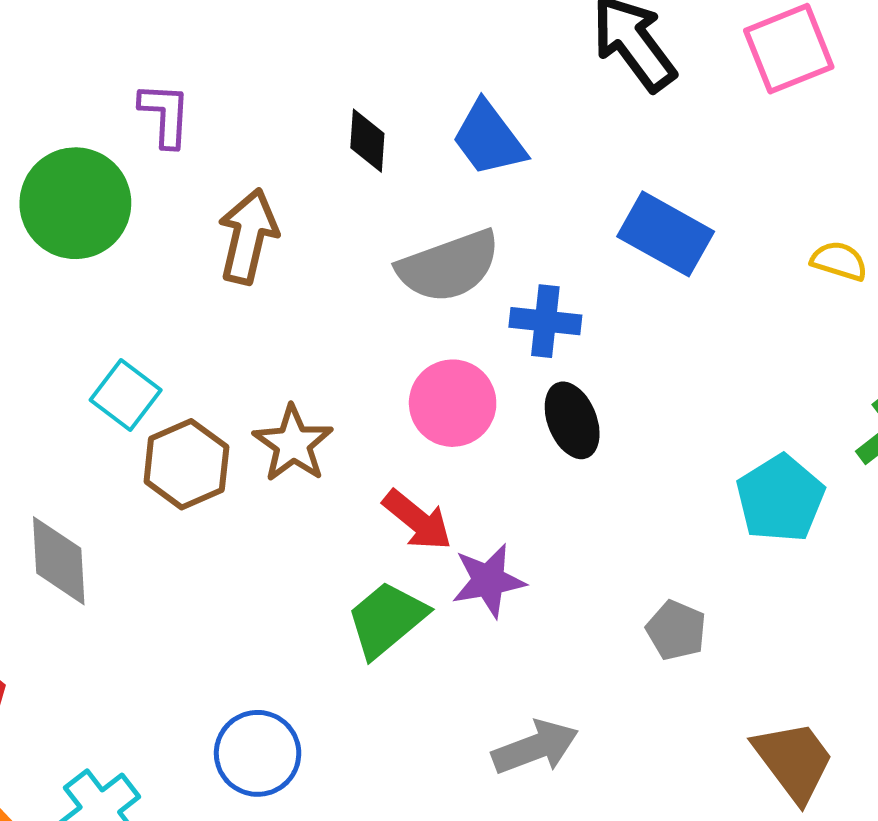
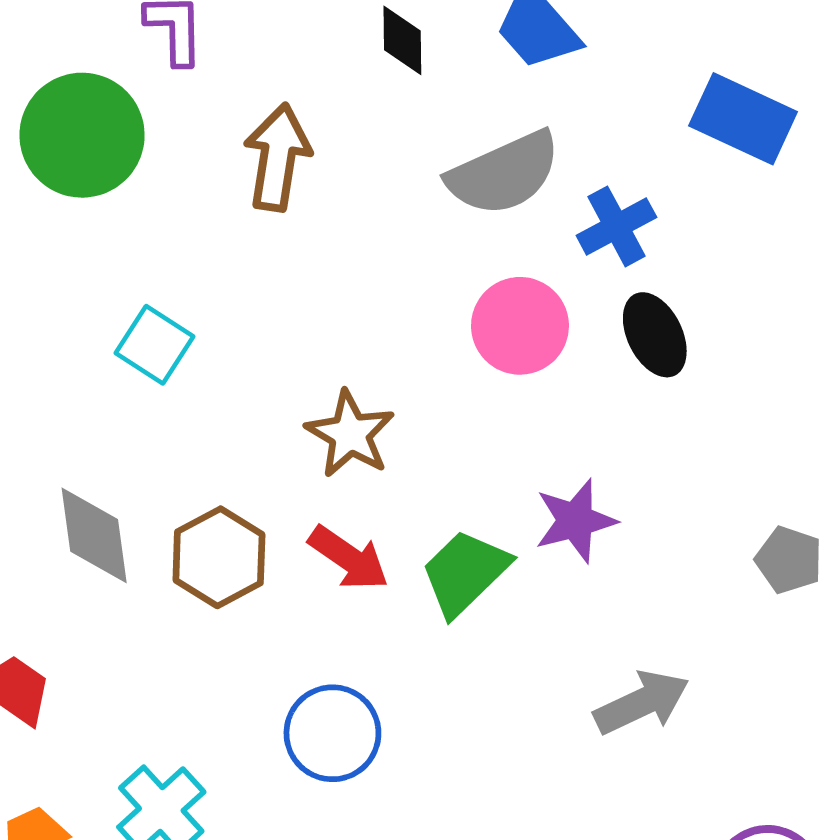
blue cross: (545, 321) -> (616, 226), turned -30
brown star: (293, 444) -> (350, 434), moved
brown hexagon: (186, 464) -> (219, 557), moved
red arrow: (417, 520) -> (349, 558), moved

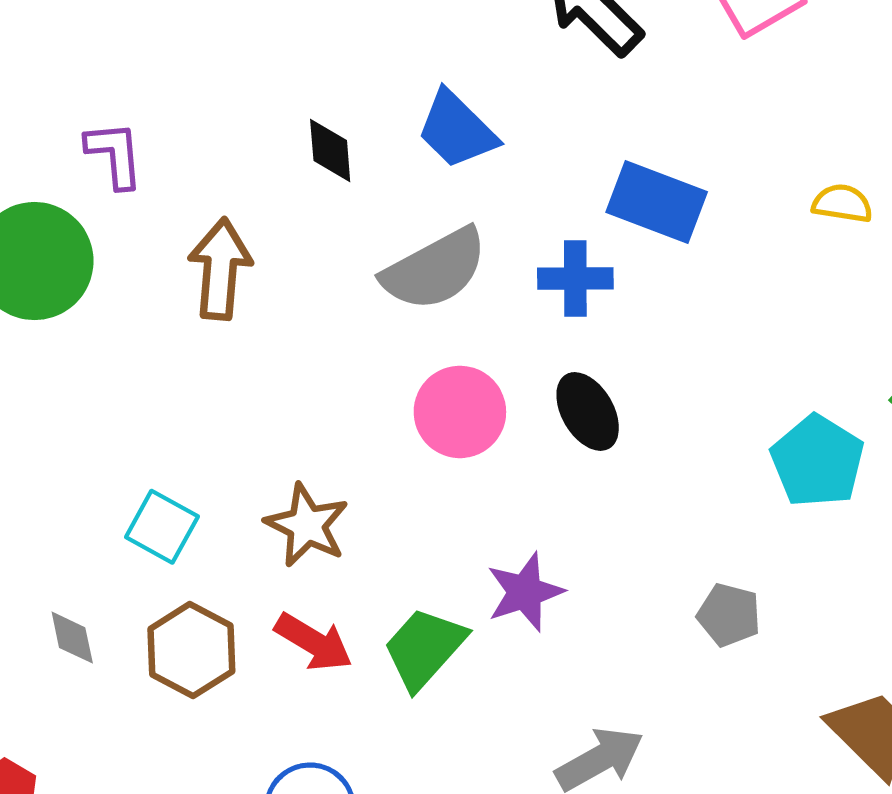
blue cross: (616, 226) -> (575, 278), moved, turned 32
cyan square: (155, 345) -> (162, 527), moved
gray diamond: (94, 535) -> (72, 638), size x0.6

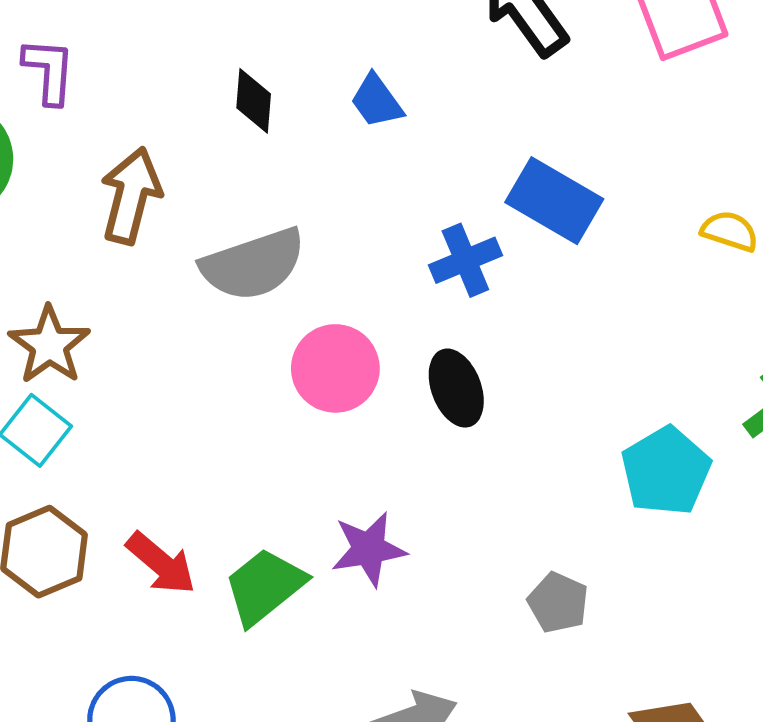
blue trapezoid: (457, 130) -> (377, 101), size x0.7
gray semicircle: (435, 269) -> (253, 264), moved
blue cross: (575, 278) -> (465, 260), turned -32
brown star: (307, 525) -> (49, 345), moved

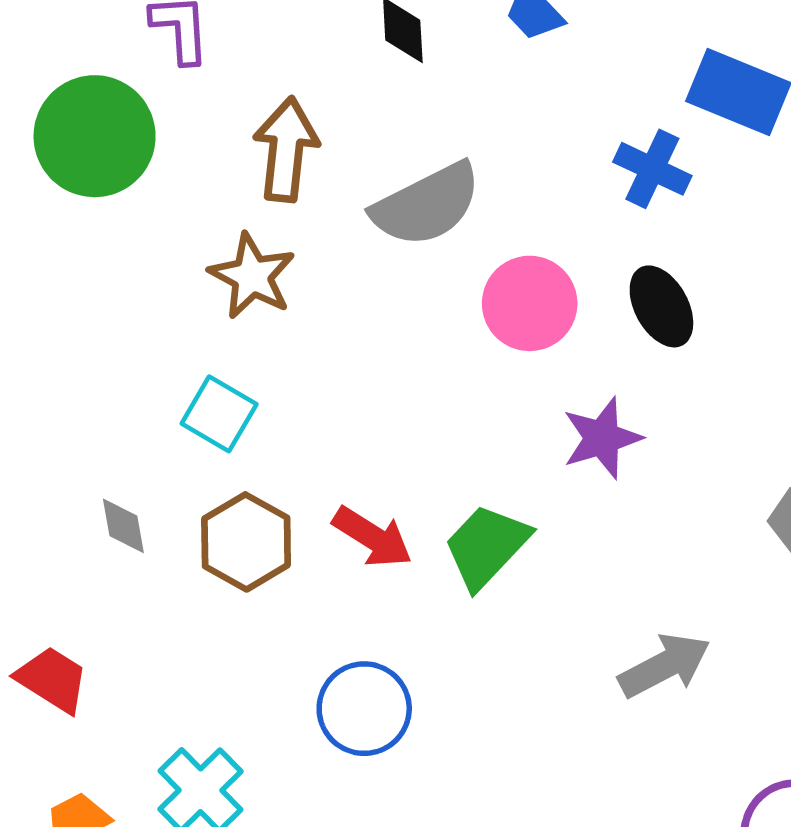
blue cross: (465, 260) -> (652, 169), turned -34
brown star: (49, 345) -> (252, 276), moved
purple star: (369, 549) -> (602, 438), moved

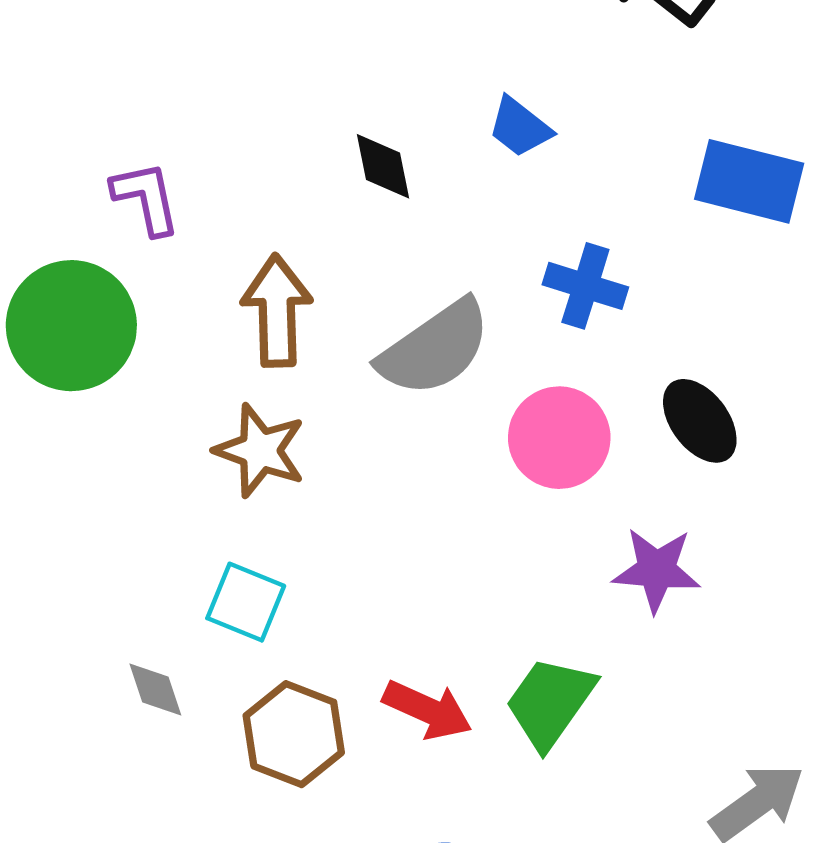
blue cross: (652, 169) -> (585, 286), moved
purple star: (602, 438) -> (656, 570), turned 30
gray diamond: (123, 526) -> (155, 689), moved

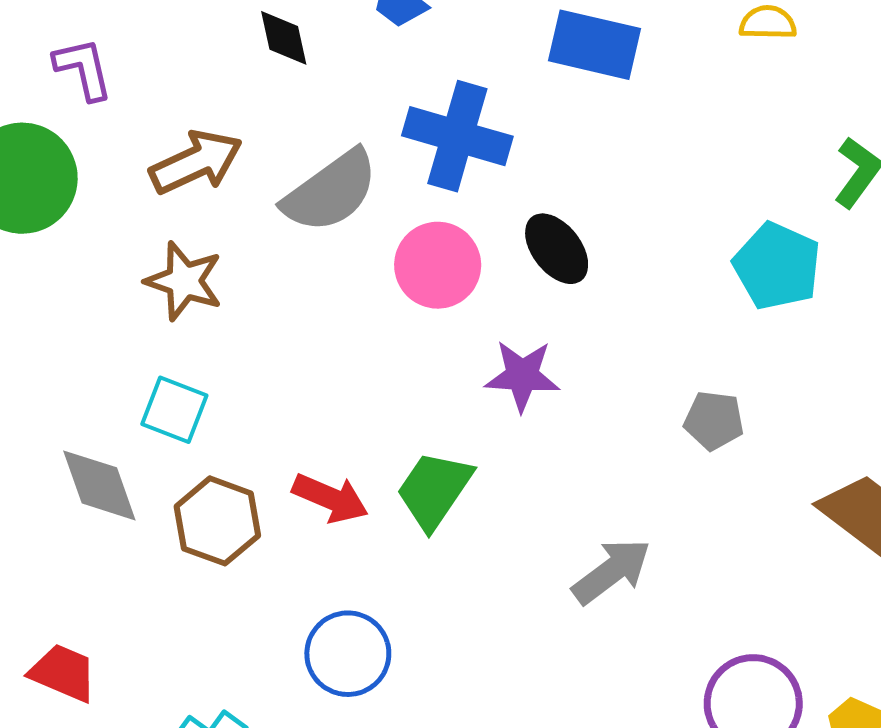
blue cross: (585, 286) -> (457, 136), size x1.5
brown arrow: (277, 311) -> (196, 162), turned 68
gray diamond: (155, 689) -> (99, 485), size x1.6

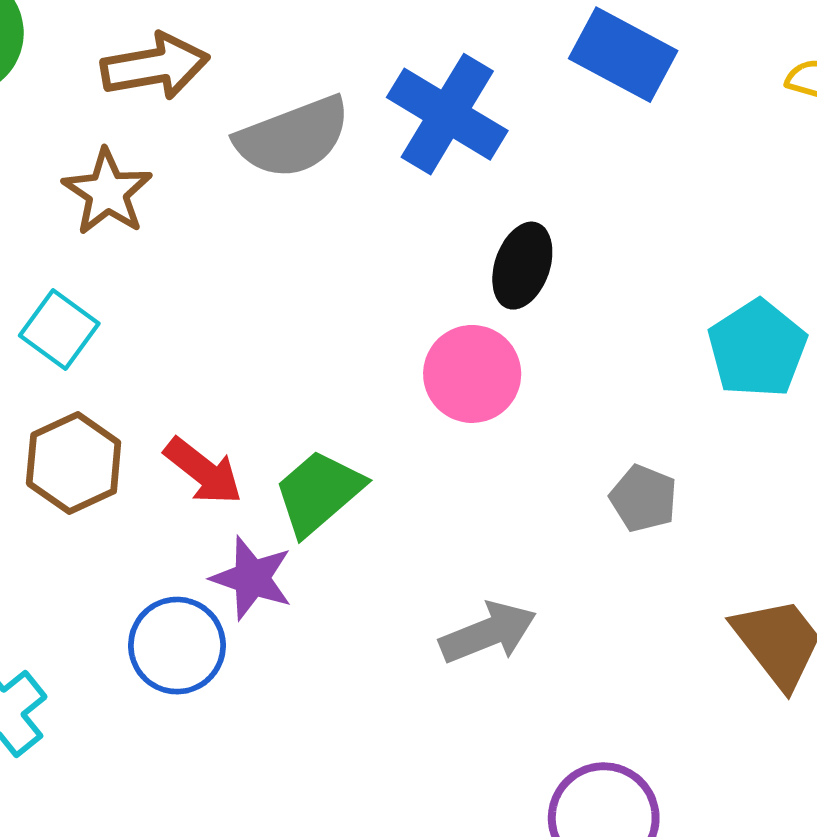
black ellipse: (557, 249) -> (522, 266), turned 42
pink circle: (438, 265) -> (472, 374), moved
purple star: (522, 376) -> (252, 578), moved

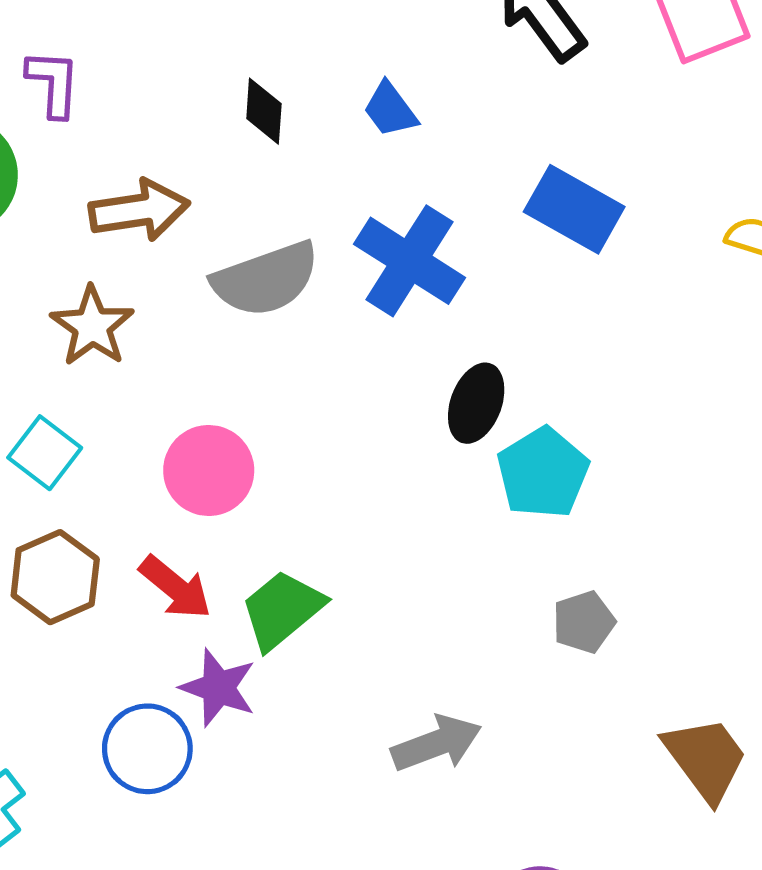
cyan pentagon: (757, 349) -> (543, 473), moved
pink circle: (472, 374) -> (209, 470), moved
gray pentagon: (643, 498) -> (584, 622), turned 30

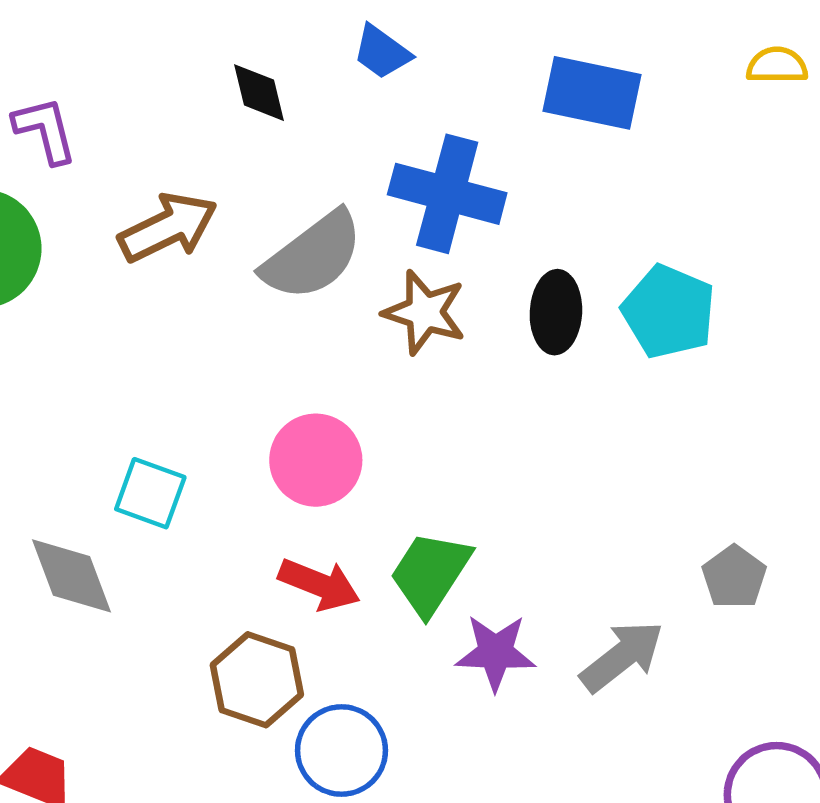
brown star: (92, 326) -> (425, 312), moved
cyan pentagon: (543, 473) -> (669, 312), moved
brown hexagon: (55, 577) -> (257, 680), moved
gray pentagon: (584, 622) -> (734, 577), moved
purple star: (218, 688) -> (495, 652), moved

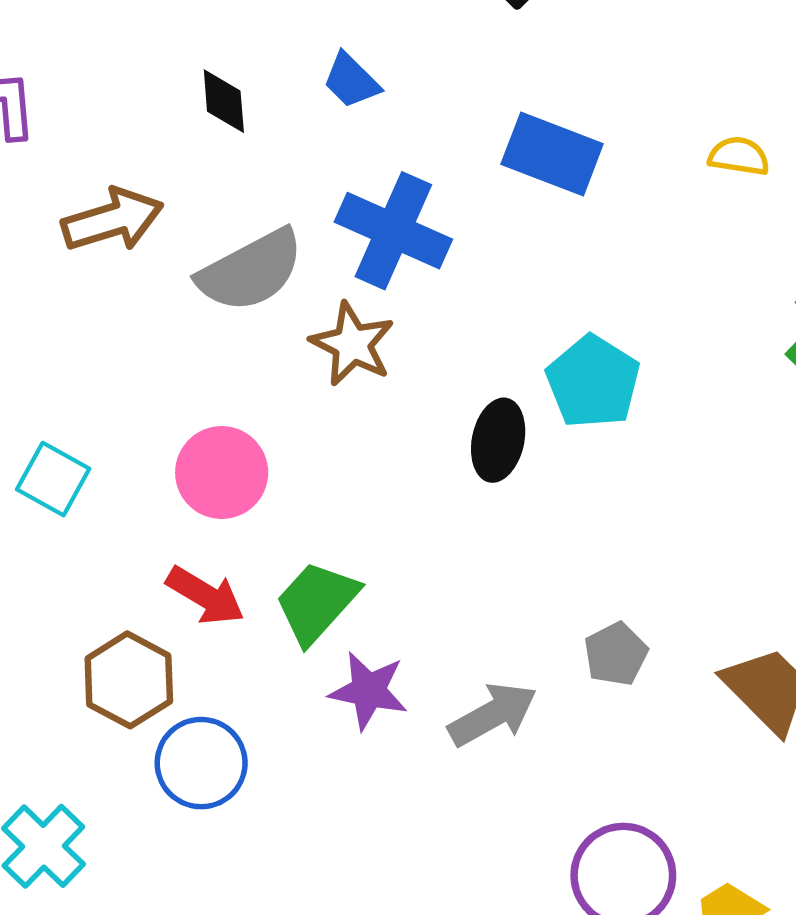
black ellipse: (556, 312) -> (498, 440), moved

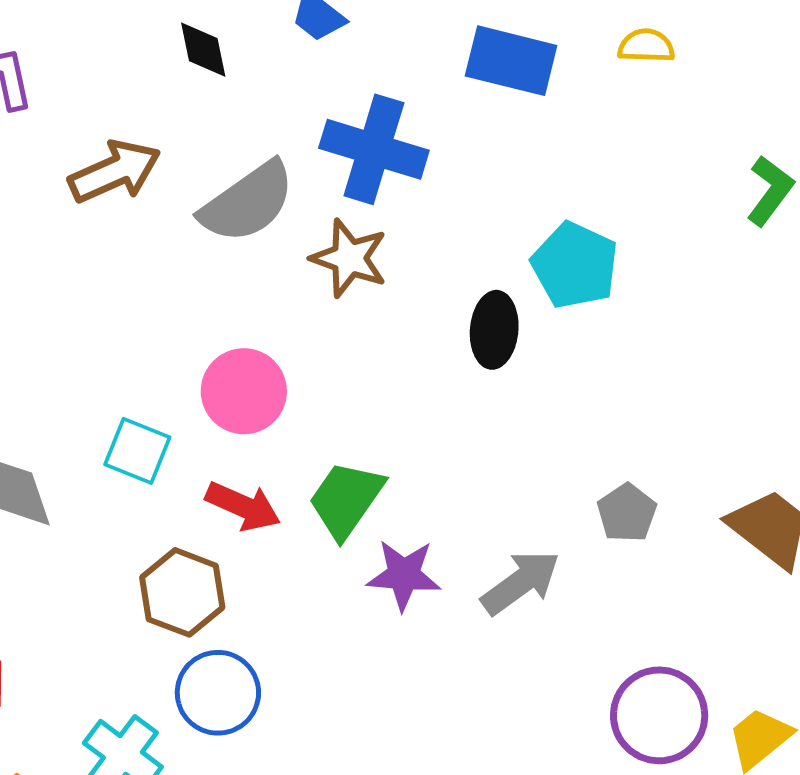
yellow semicircle: (739, 156) -> (646, 46), moved
cyan square: (53, 479) -> (137, 451), moved
blue circle: (201, 763) -> (218, 693), moved

